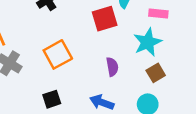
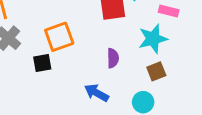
black square: (52, 99) -> (42, 63), moved

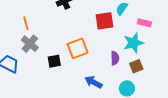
orange square: (59, 37) -> (78, 48), moved
purple semicircle: (113, 58) -> (115, 58), moved

